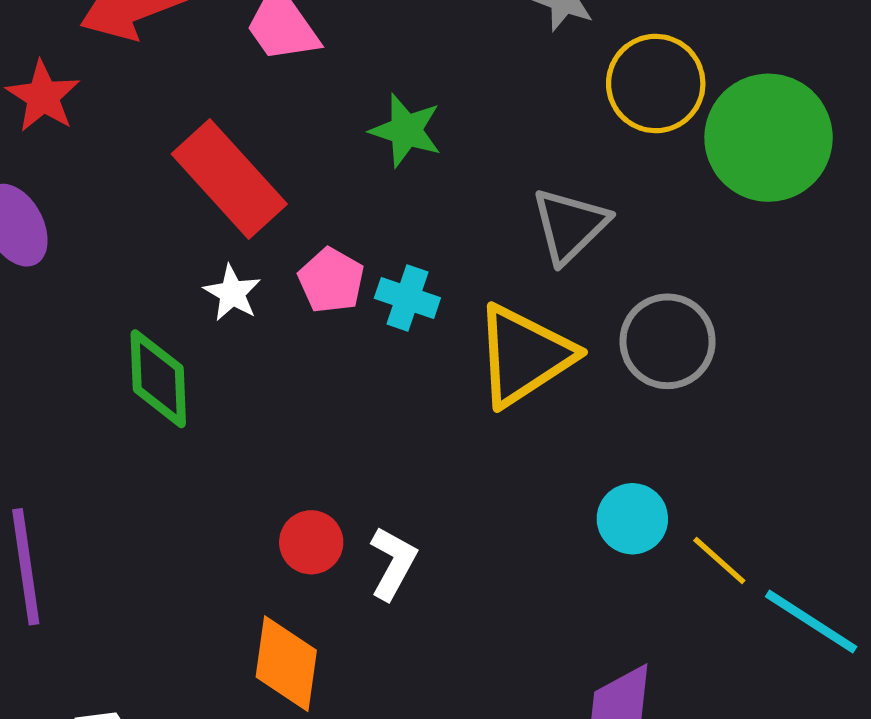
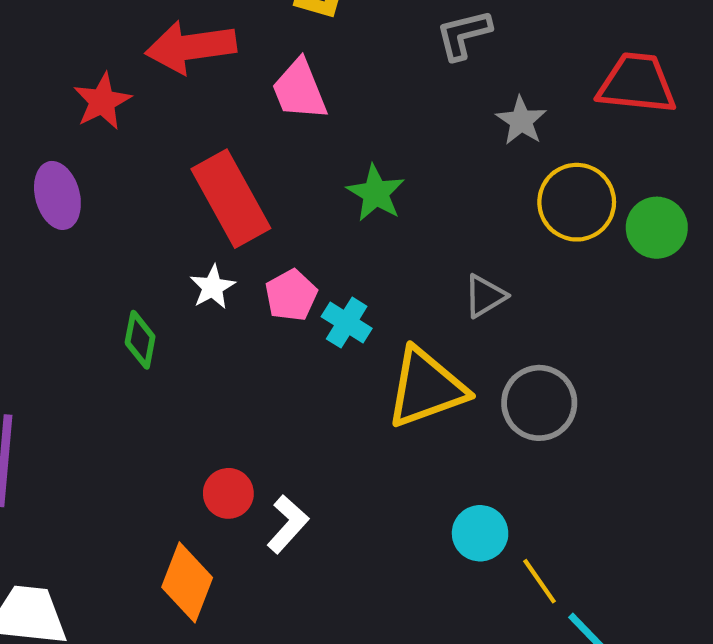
green circle: (769, 138) -> (657, 228), moved, size x0.6
gray triangle: (570, 225) -> (485, 296), size x0.7
green diamond: (158, 379) -> (140, 340), size x0.7

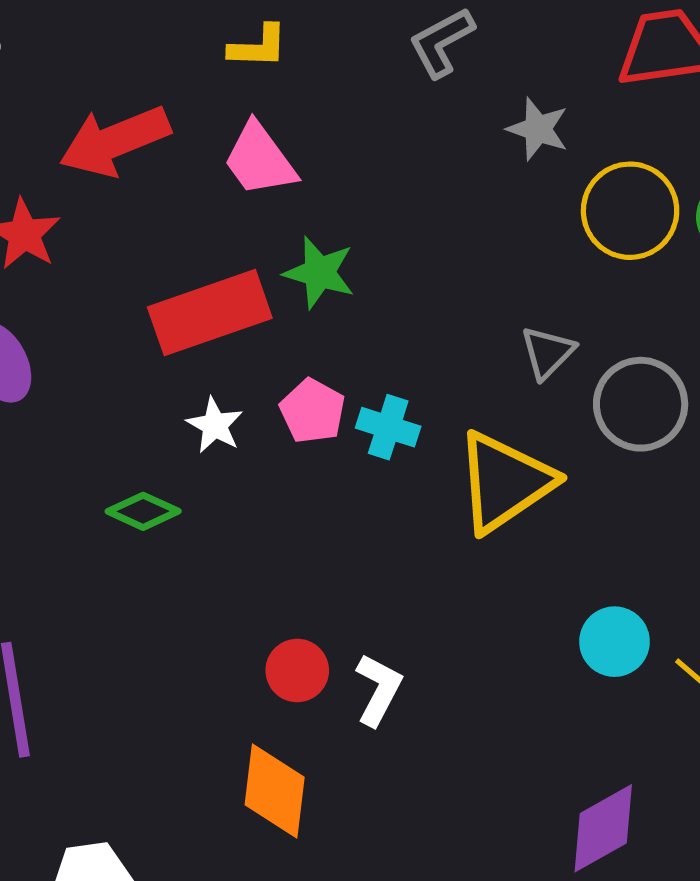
green star: (376, 193) -> (319, 273), moved
red rectangle: (231, 199) -> (210, 313), turned -66
green diamond: (140, 340) -> (143, 511), turned -62
gray circle: (539, 403) -> (641, 404), moved

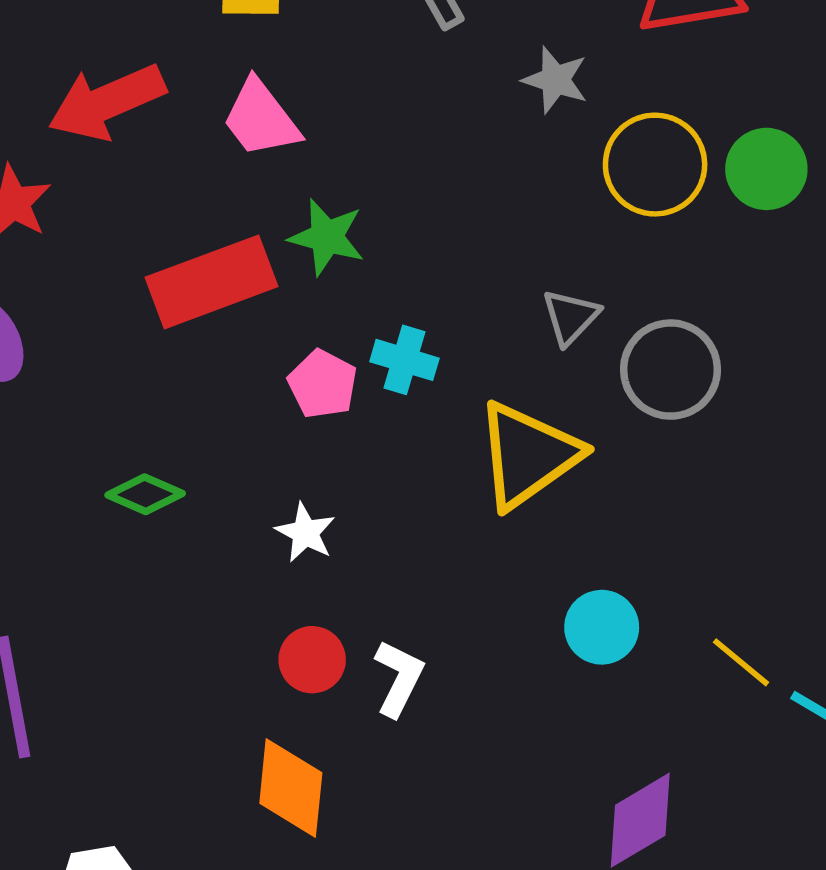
white star: (215, 425) -> (305, 533), moved
cyan cross: (388, 427) -> (404, 360), moved
cyan circle: (614, 642) -> (602, 627), moved

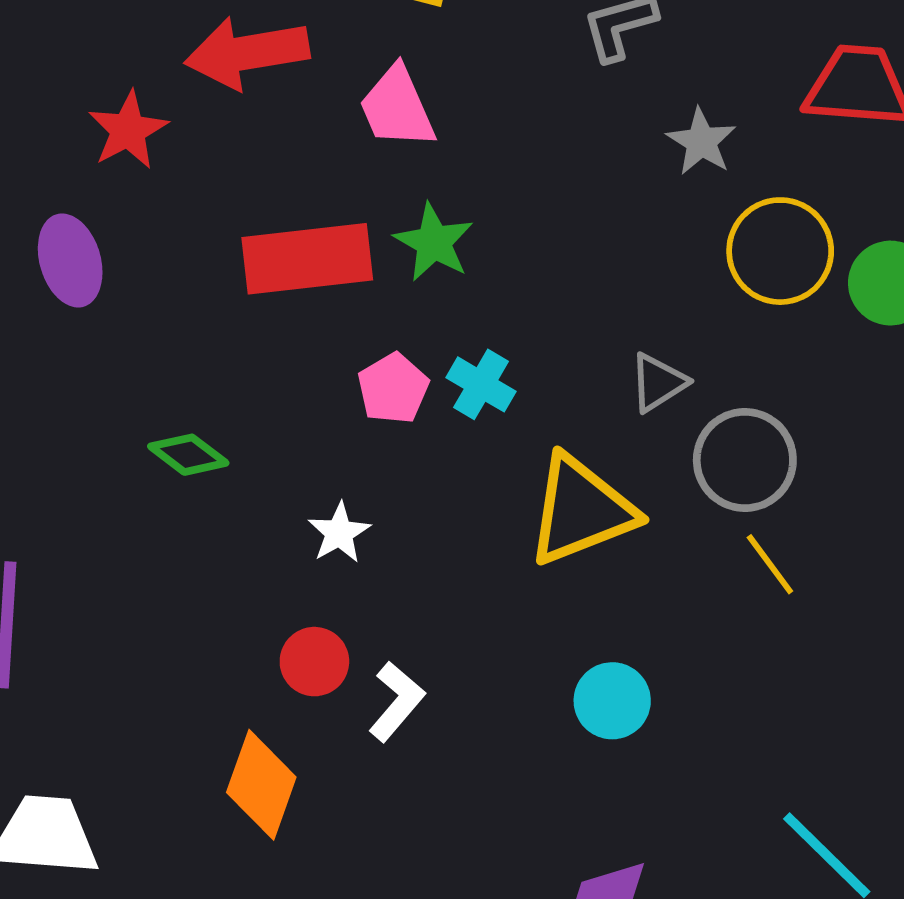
yellow line: (741, 662) -> (770, 564), moved

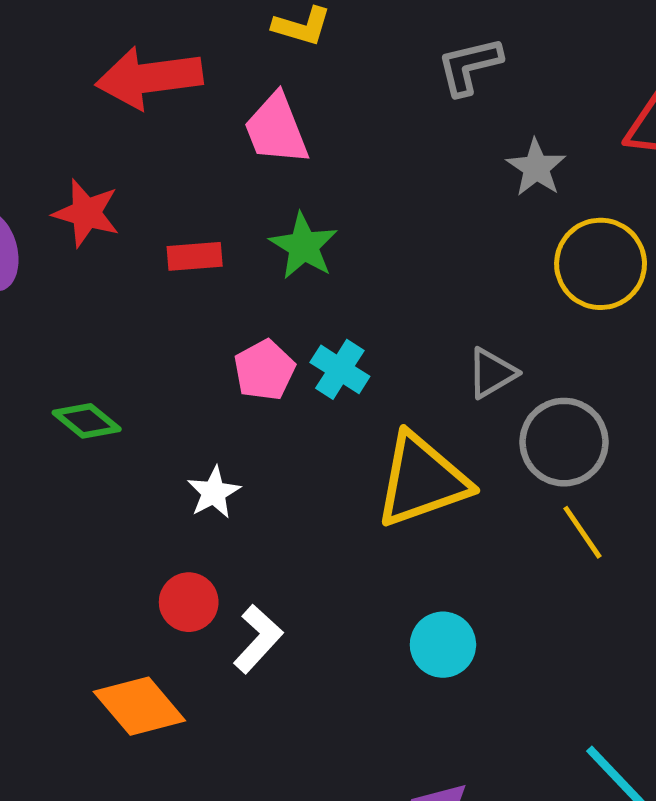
red star: (128, 130) -> (86, 213), moved, turned -30
red rectangle: (307, 259) -> (195, 256), size x0.5
orange diamond: (261, 785) -> (139, 706), turned -62

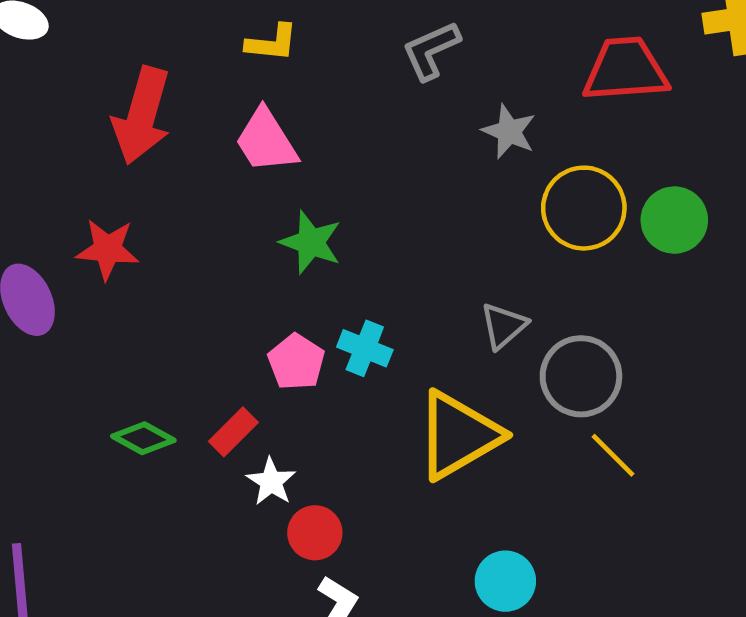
red arrow: (149, 78) -> (142, 116), turned -56
red rectangle: (195, 256) -> (233, 432), moved, turned -30
red circle: (189, 602) -> (315, 533), moved

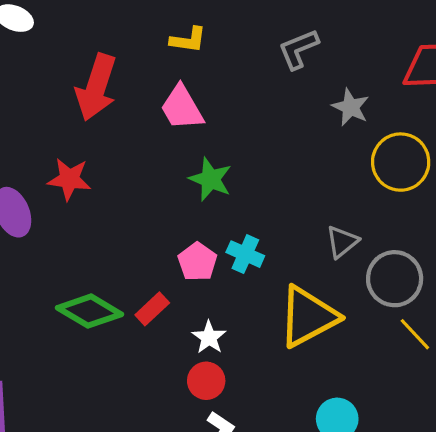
green diamond: (143, 438) -> (90, 311), size x1.5
white star: (271, 482) -> (209, 337), moved

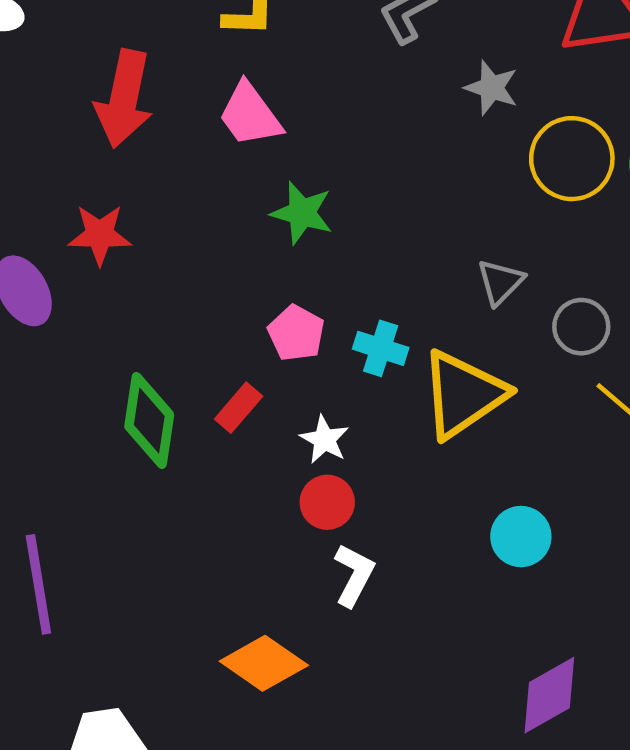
cyan cross: (245, 254) -> (381, 348), moved
gray circle: (395, 279) -> (581, 327), size x0.7
green diamond: (90, 311) -> (149, 420), turned 74

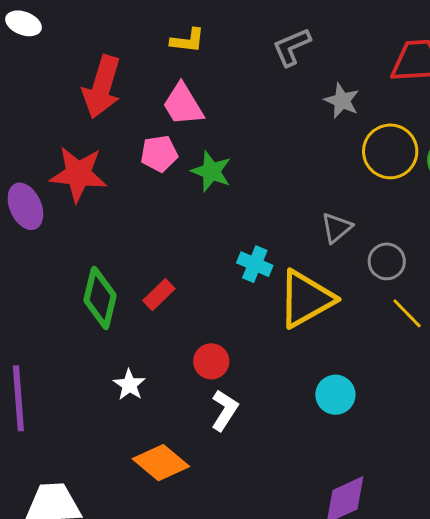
red star: (100, 235) -> (78, 174), size x1.4
pink pentagon: (296, 333) -> (159, 154), moved, turned 30
white star: (324, 440) -> (129, 385), moved

